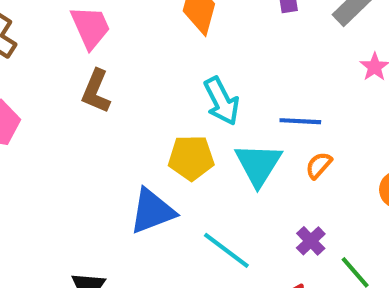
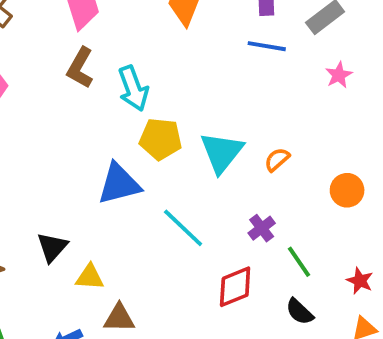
cyan arrow: (222, 101) -> (133, 88), moved
blue line: (300, 121) -> (267, 46), moved

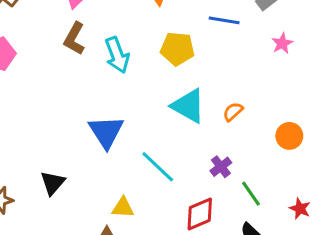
yellow pentagon: (161, 139) -> (177, 49), moved
cyan triangle: (222, 152) -> (188, 106), turned -39
blue triangle: (119, 184) -> (106, 132), turned -48
yellow triangle: (90, 277) -> (123, 208), moved

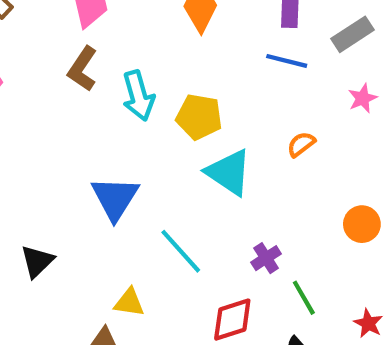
yellow pentagon: (177, 49) -> (199, 117), moved
orange semicircle: (233, 112) -> (301, 144), moved

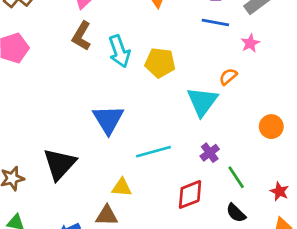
pink star: (363, 98) -> (250, 43), moved
cyan triangle: (229, 172) -> (202, 102), moved, turned 36
cyan line: (181, 251) -> (153, 152), turned -60
black triangle: (37, 261) -> (60, 164), size x1.5

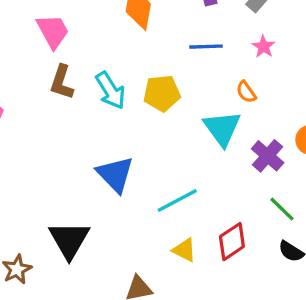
blue line: (215, 22) -> (206, 47), moved
orange semicircle: (228, 77) -> (246, 92), turned -72
purple cross: (210, 153) -> (268, 156), moved, size x1.4
yellow triangle: (122, 187) -> (184, 250), moved, turned 35

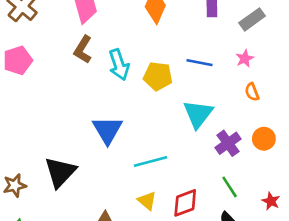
blue line: (206, 47) -> (200, 63), moved
orange semicircle: (246, 92) -> (252, 92), moved

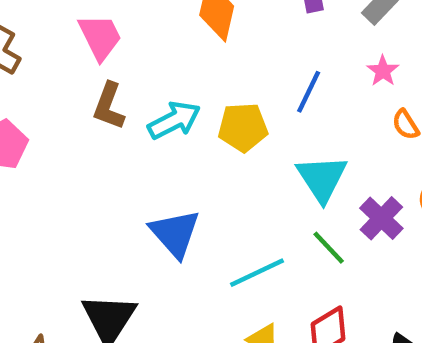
blue line: (200, 63) -> (309, 92), turned -65
cyan arrow: (119, 65) -> (174, 120), turned -88
green line: (230, 187) -> (329, 248), moved

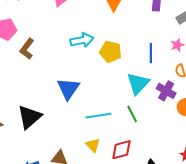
blue line: (309, 92) -> (151, 53), moved, turned -42
brown L-shape: (109, 106) -> (27, 49), moved
purple cross: (381, 218) -> (166, 91), moved, turned -30

